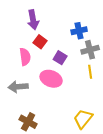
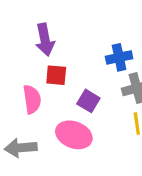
red square: (40, 42) -> (56, 75), turned -32

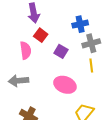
red square: (56, 75) -> (41, 35), turned 32
pink ellipse: (74, 135) -> (65, 85), moved

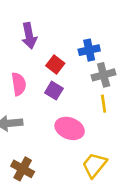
red square: (41, 35) -> (55, 64), moved
purple square: (61, 51) -> (54, 91), moved

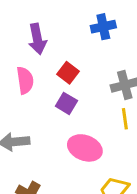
blue cross: (89, 50) -> (103, 27), moved
pink semicircle: (19, 84) -> (25, 80), moved

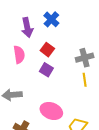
blue cross: (103, 27) -> (51, 19), moved, turned -35
pink ellipse: (85, 148) -> (51, 111), moved

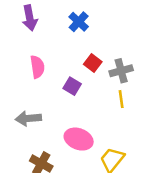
purple arrow: (27, 27) -> (30, 18), moved
red square: (47, 50) -> (93, 63), moved

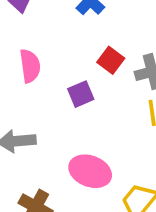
purple square: (72, 86) -> (81, 94), turned 36

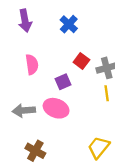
pink ellipse: (90, 171) -> (56, 108), moved

